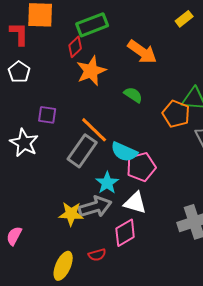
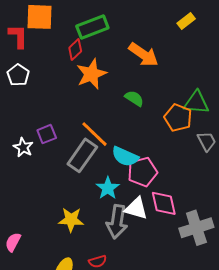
purple square: (47, 115) -> (47, 134), moved, turned -30
white star: (24, 143) -> (23, 147), size x0.7
gray arrow: (95, 207) -> (117, 222), moved, turned 116
pink diamond: (125, 233) -> (164, 203), moved, turned -72

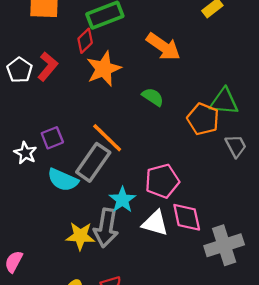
red L-shape: (18, 36) -> (48, 66), moved, turned 40
cyan semicircle: (125, 156) -> (63, 180), moved
gray arrow: (117, 222) -> (106, 228), moved

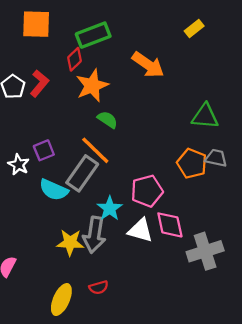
green semicircle: (153, 97) -> (107, 120), moved
orange pentagon: (203, 119) -> (192, 163), moved
gray trapezoid: (236, 146) -> (216, 158), turned -50

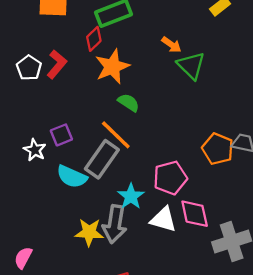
orange arrow: (148, 65) -> (171, 45), size x0.6
green triangle: (205, 116) -> (191, 65), moved, turned 40

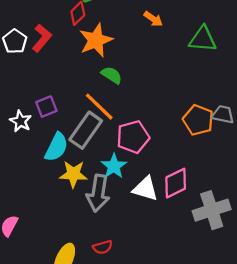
green triangle: (191, 65) -> (203, 39), moved, turned -40
cyan semicircle: (72, 177) -> (56, 147), turned -88
pink pentagon: (170, 178) -> (133, 137), moved
pink diamond: (195, 214) -> (176, 183), turned 76
yellow star: (89, 232) -> (73, 174), moved

